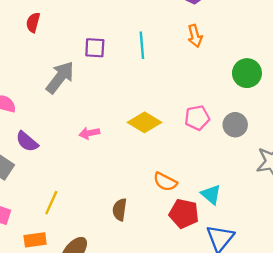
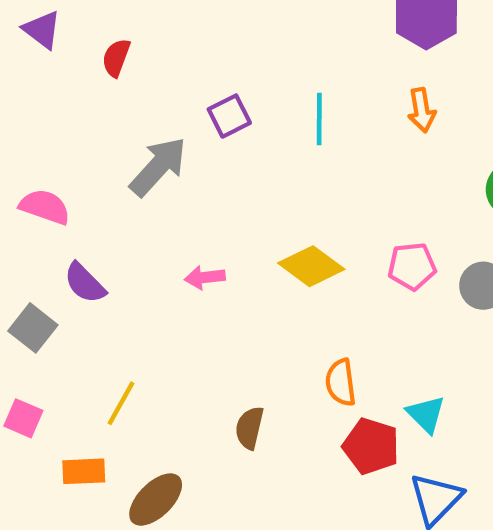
purple square: (95, 48) -> (229, 116), turned -35
orange semicircle: (165, 182) -> (341, 382), turned 50

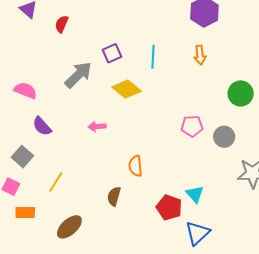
yellow diamond: (311, 266) -> (126, 89), moved
gray square: (33, 328) -> (22, 157), moved
orange semicircle: (341, 382) -> (136, 166), moved
orange rectangle: (84, 471) -> (25, 213), moved

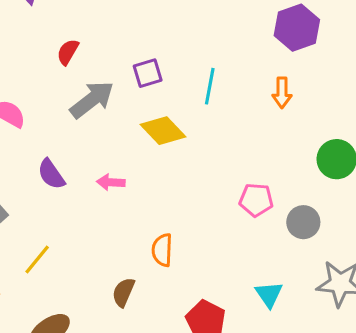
red semicircle: (62, 24) -> (68, 52), moved
purple semicircle: (42, 126) -> (51, 174), moved
cyan triangle: (195, 194) -> (269, 294), moved

